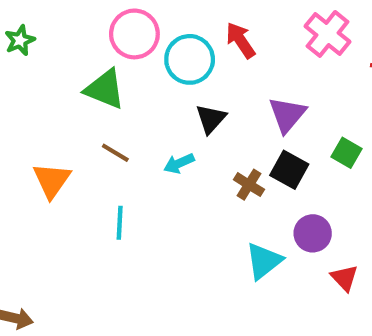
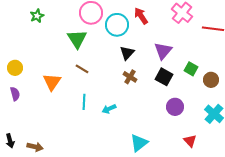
green triangle: (105, 89) -> (77, 39), turned 35
cyan arrow: (179, 163) -> (109, 109), moved
brown cross: (249, 185) -> (130, 77), moved
cyan triangle: (264, 261) -> (139, 143), moved
red triangle: (344, 278) -> (190, 141), moved

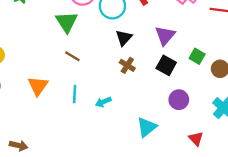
orange triangle: (52, 82) -> (38, 86), moved
cyan triangle: (139, 143) -> (147, 127), moved

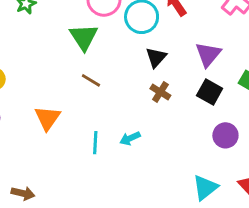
cyan line: (75, 94) -> (95, 143), moved
cyan triangle: (147, 127) -> (205, 187), moved

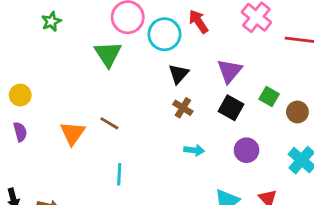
brown line: (91, 80) -> (109, 123), moved
cyan arrow: (130, 138) -> (194, 150), moved, turned -150
cyan line: (95, 143) -> (119, 174), moved

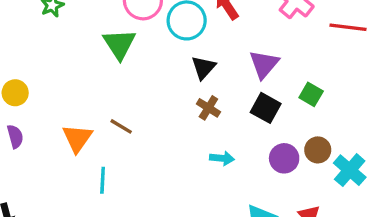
brown circle: (297, 112) -> (318, 150), moved
cyan line: (119, 174) -> (103, 180), moved

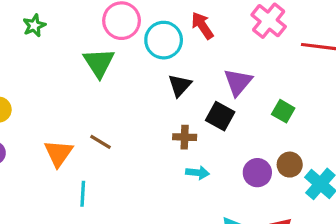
brown cross: (208, 108) -> (185, 137), moved, turned -30
black square: (266, 108) -> (220, 116), moved

